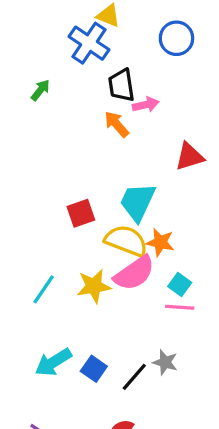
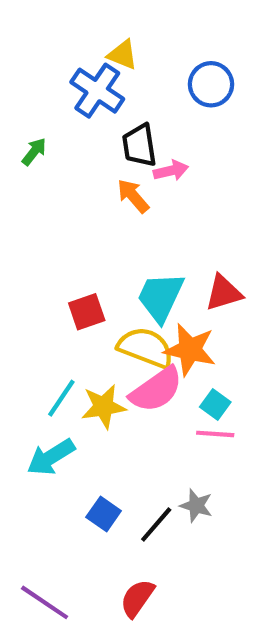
red triangle: (189, 157) -> (224, 293), moved
orange star: (160, 242) -> (190, 350), size x1.4
cyan line: (44, 289) -> (61, 398), moved
cyan arrow: (53, 362) -> (51, 457), moved

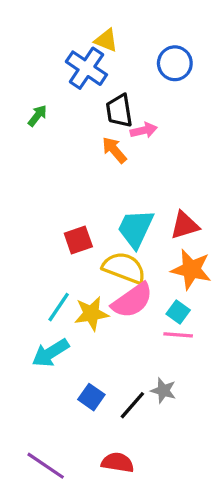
orange star: (190, 350) -> (191, 269), moved
red semicircle: (137, 598) -> (118, 462), turned 64

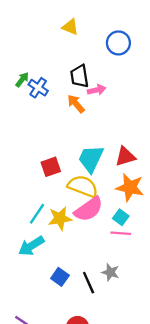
blue cross: (86, 68) -> (38, 88), moved, size x0.7
black line: (132, 405) -> (89, 283), turned -65

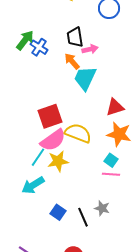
green arrow: (22, 80) -> (25, 40), size x1.5
cyan trapezoid: (91, 159) -> (85, 78), moved
red square: (51, 167) -> (50, 116), size x1.4
pink semicircle: (89, 209) -> (53, 140), moved

